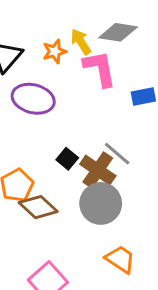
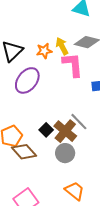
purple ellipse: (33, 99) -> (27, 80), turned -72
black square: (67, 159) -> (46, 130), moved
gray circle: (101, 203) -> (65, 153), size x0.7

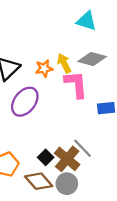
brown diamond: (24, 152) -> (39, 181), moved

